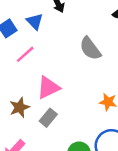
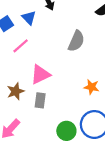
gray semicircle: (90, 48) -> (76, 41), turned -120
gray rectangle: (48, 118) -> (40, 100), turned -32

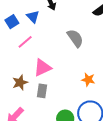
gray semicircle: (76, 41) -> (75, 38), turned -60

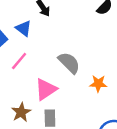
gray semicircle: (75, 38) -> (69, 63), moved
orange star: (88, 80) -> (98, 84), moved

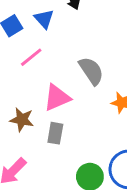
brown star: (21, 112) -> (22, 120), turned 30

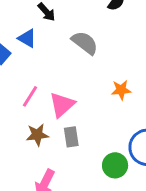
pink line: (31, 57) -> (30, 96), moved
gray semicircle: (91, 71) -> (85, 43), moved

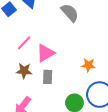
orange star: (121, 90) -> (88, 65), moved

